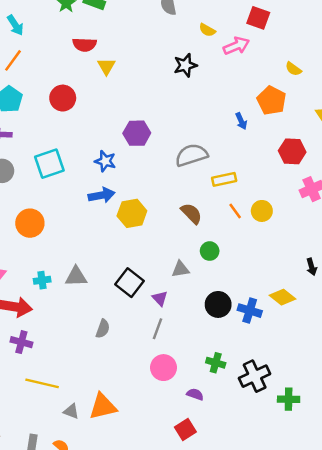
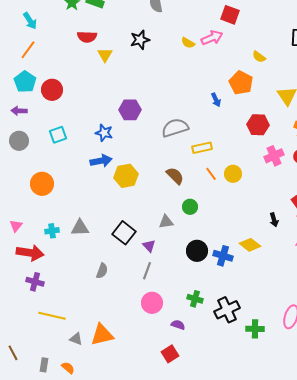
yellow semicircle: (207, 30) -> (188, 43), moved
black star: (185, 65) -> (140, 40), moved
red circle: (63, 98) -> (52, 90), moved
cyan square: (49, 164) -> (58, 135), size x0.7

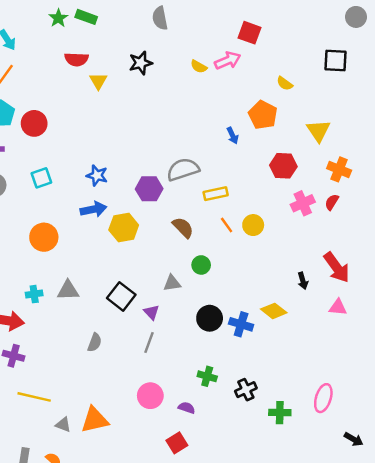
purple hexagon: (130, 110) -> (149, 189), moved
orange circle: (42, 184) -> (44, 237), moved
pink circle: (152, 303) -> (150, 396), moved
black cross: (227, 310) -> (246, 390), size x0.7

